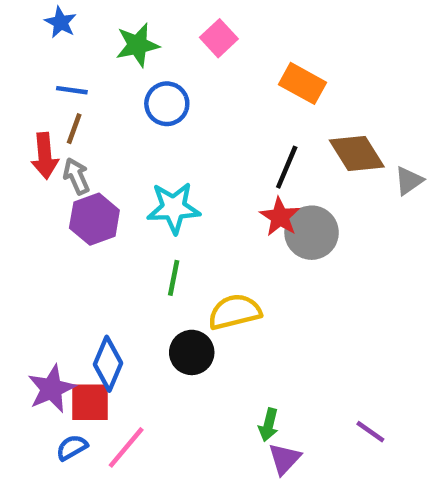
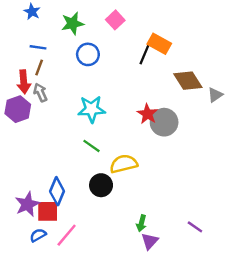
black line: (287, 167) -> (145, 53), moved
purple hexagon: (94, 219) -> (18, 109), moved
green line: (174, 278) -> (92, 146), turned -66

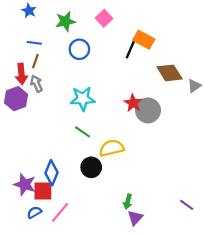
purple star: (27, 204) -> (25, 184), turned -30
purple line: (195, 227) -> (187, 205), moved

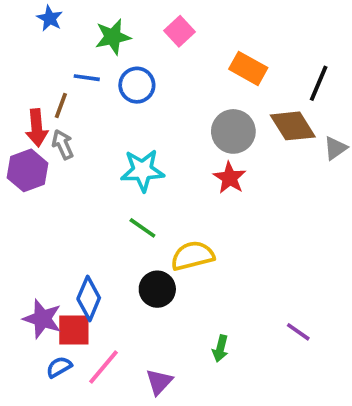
blue line: (34, 43) -> (87, 78), moved
black line: (131, 48) -> (319, 83), moved
gray circle: (148, 110) -> (233, 131), moved
purple line: (187, 205) -> (298, 332), moved
purple triangle: (135, 218) -> (159, 382), moved

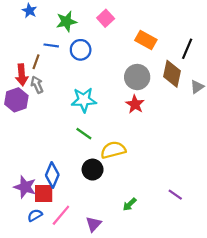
brown diamond: (293, 126) -> (172, 74), turned 44
green arrow: (220, 348) -> (130, 204), turned 32

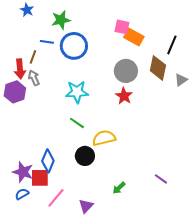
pink square: (106, 18) -> (122, 27), moved, turned -35
blue circle: (81, 50) -> (74, 46), size x1.4
blue semicircle: (35, 215) -> (22, 194), moved

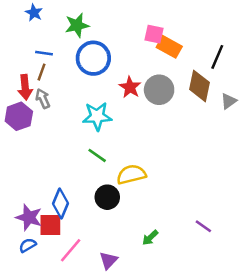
blue line: (47, 42) -> (44, 53), moved
red star: (124, 96) -> (130, 87), moved

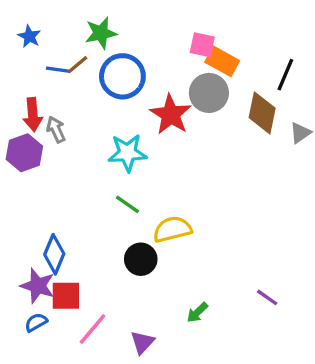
blue star: (34, 13) -> (29, 36), moved
brown line: (42, 72) -> (78, 65), moved, turned 30
red star: (130, 87) -> (171, 115), size x1.4
gray circle: (159, 90) -> (209, 93), moved
blue diamond: (60, 204) -> (54, 254), moved

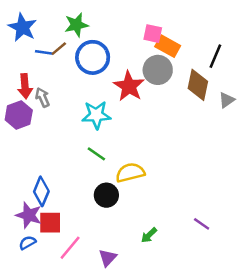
blue star: (29, 36) -> (22, 27), size x1.6

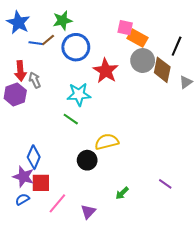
gray circle: (158, 70) -> (143, 61), moved
green line: (96, 154) -> (71, 119), moved

